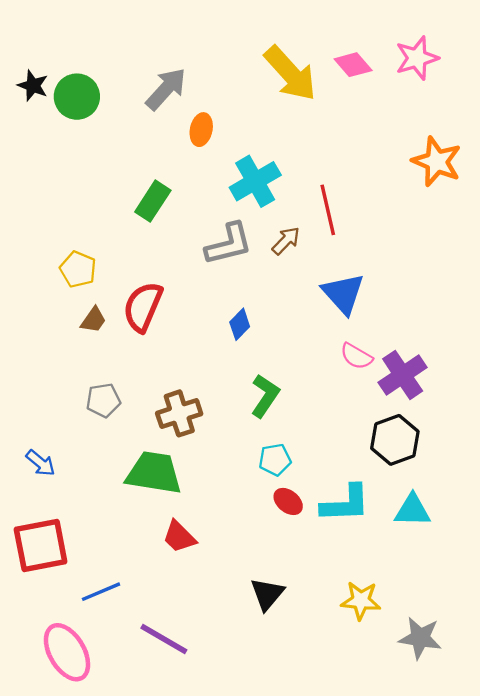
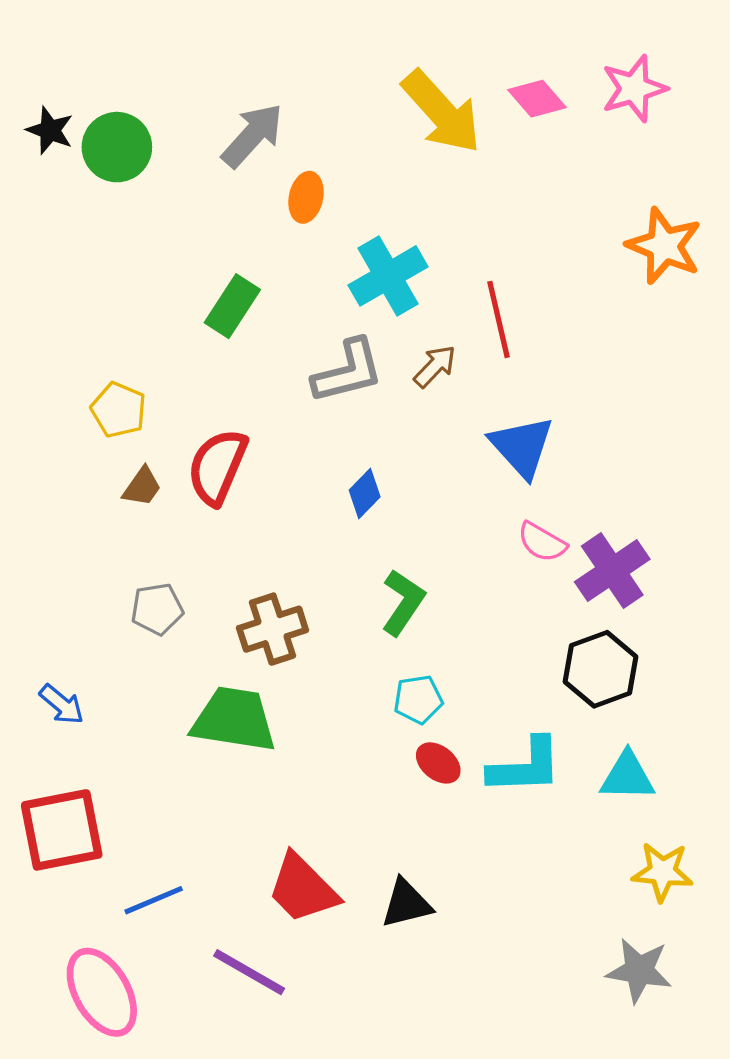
red trapezoid: (179, 537) -> (303, 888), moved, size x1.4
black triangle: (267, 594) -> (406, 904), turned 36
yellow star: (361, 601) -> (662, 872), moved

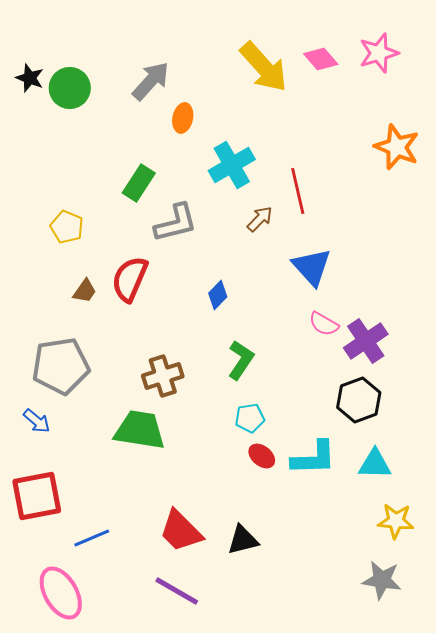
gray L-shape: (348, 371) -> (176, 223), moved
yellow pentagon: (119, 410) -> (67, 227), moved
gray pentagon: (157, 609) -> (61, 366), moved, size x1.8
purple line: (249, 972) -> (177, 591), moved

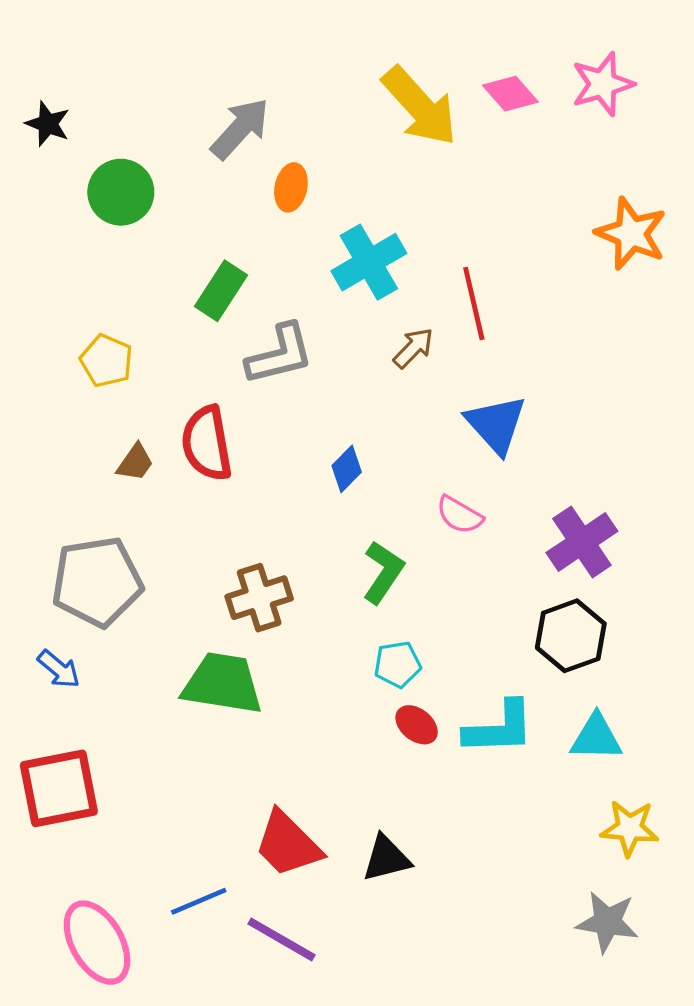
green circle: (70, 88) -> (121, 192), moved
red semicircle: (130, 279) -> (207, 443), turned -33
pink semicircle: (324, 324) -> (459, 515), moved
blue line: (92, 538) -> (199, 901), moved

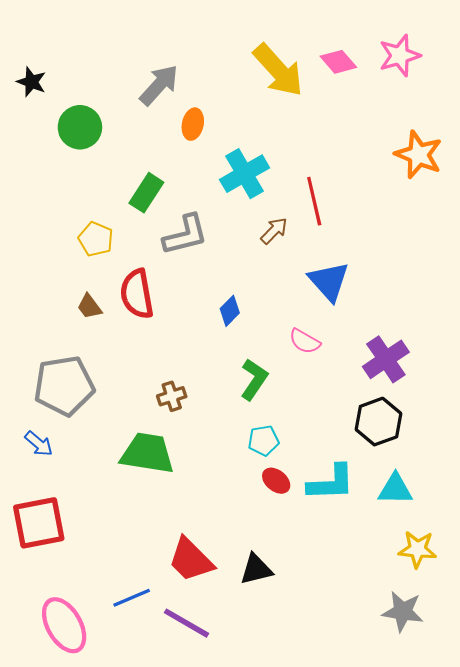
yellow pentagon: (107, 361) -> (96, 239), moved
brown trapezoid: (135, 462) -> (89, 307), turned 108
brown cross: (259, 598) -> (172, 396), size x0.7

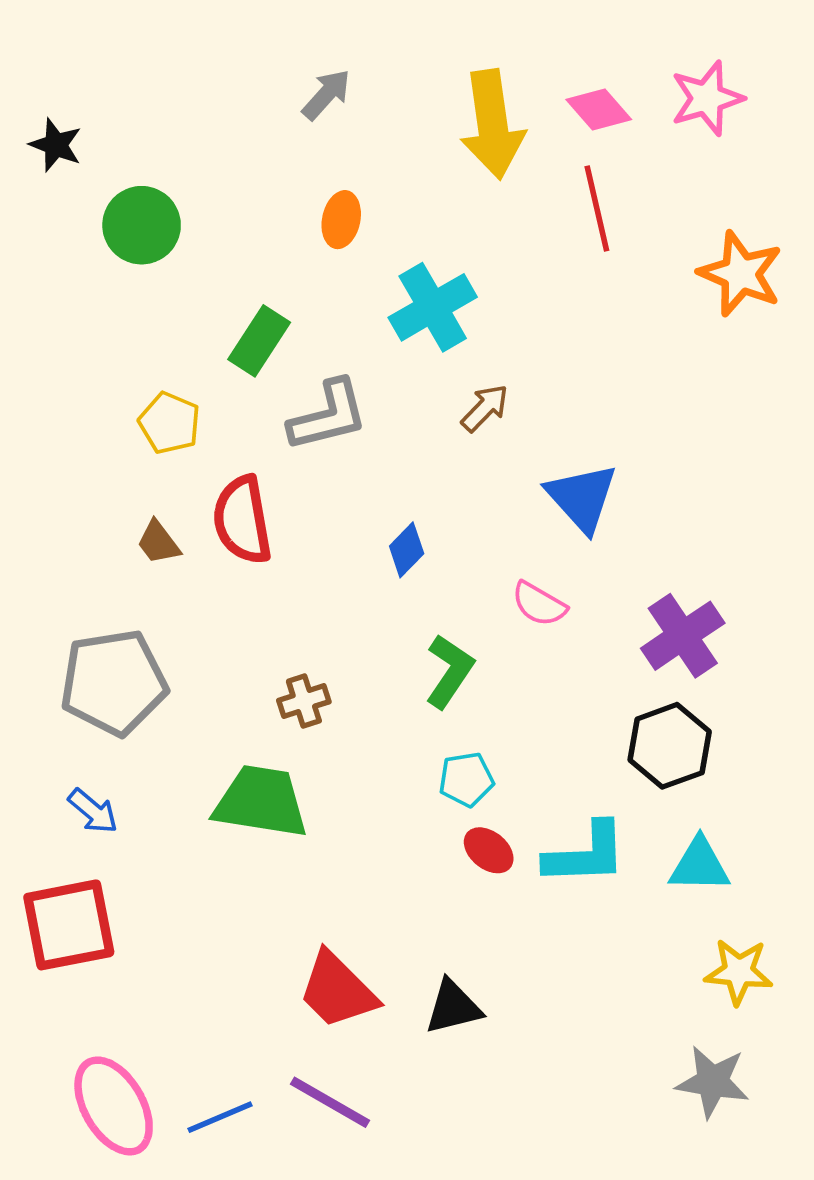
yellow arrow: (278, 70) -> (492, 124), turned 34
gray arrow: (159, 85) -> (326, 95), moved, size x0.7
red line: (314, 201) -> (597, 208), moved
blue arrow: (39, 444) -> (93, 811), moved
blue line: (132, 598) -> (220, 1117), moved

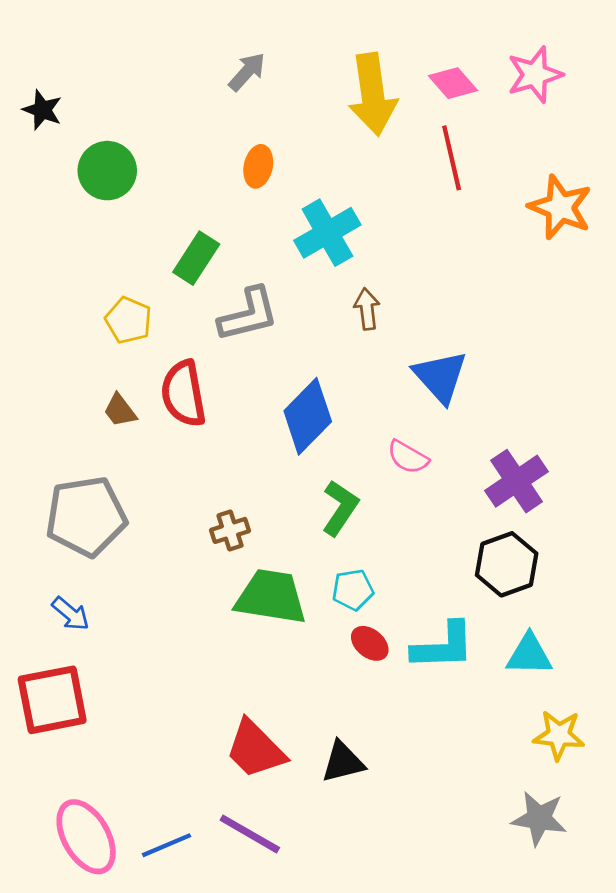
brown arrow: (485, 408) -> (367, 309), turned -51
blue diamond: (407, 550) -> (308, 416), size x1.8
green trapezoid: (261, 802) -> (271, 597), moved

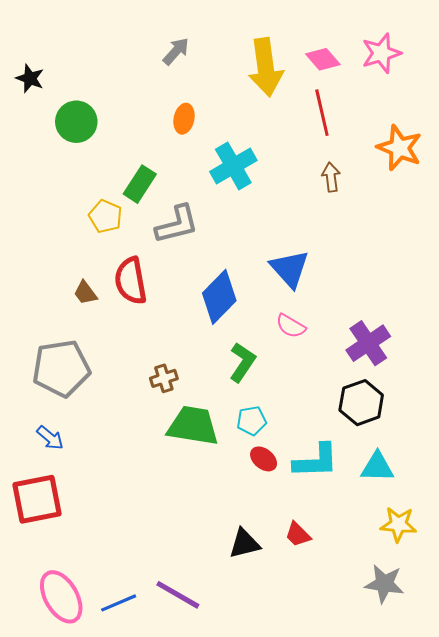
brown arrow: (367, 309) -> (331, 177), moved
yellow pentagon: (128, 320) -> (105, 216), moved
blue triangle: (440, 377) -> (290, 269), moved
red trapezoid: (255, 749) -> (298, 534), moved, size x0.6

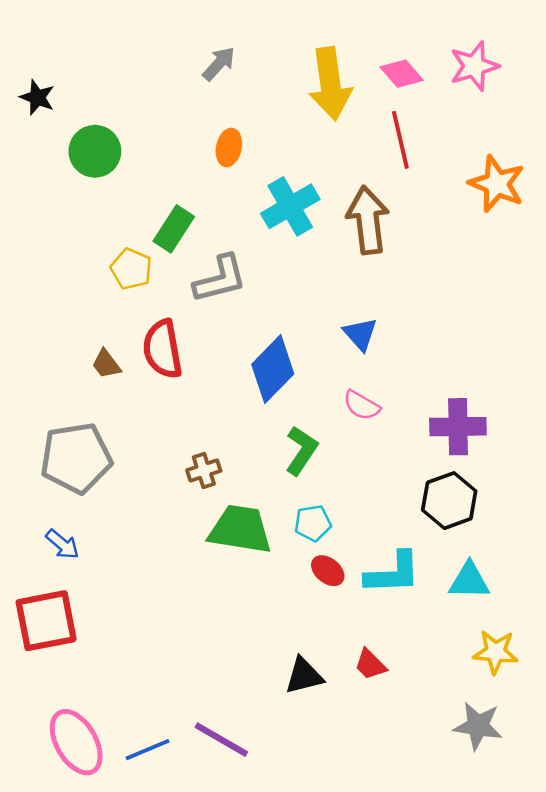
brown arrow: (331, 177) -> (368, 220), moved, size x1.8
blue triangle: (290, 269) -> (360, 334), size x0.7
purple cross: (368, 343) -> (458, 427), turned 33

